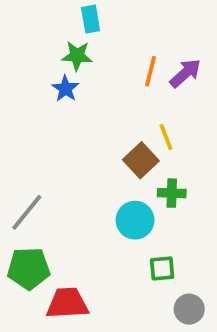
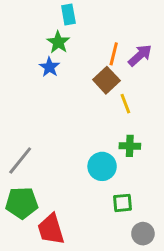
green star: (77, 56) -> (58, 42), turned 30
brown square: (141, 160) -> (106, 80), moved
red trapezoid: (67, 303) -> (51, 229), turned -104

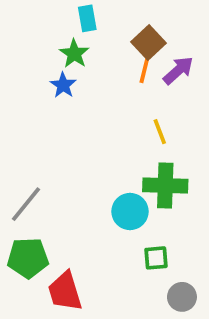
brown square: (106, 80) -> (149, 43), moved
green cross: (130, 146) -> (165, 185), size x1.6

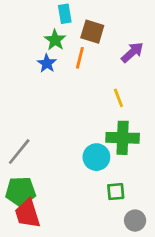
brown square: (149, 43) -> (92, 32), moved, turned -30
orange line: (145, 69) -> (80, 58), moved
red trapezoid: (65, 291) -> (27, 214), moved

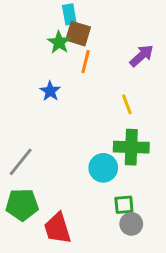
brown square: (92, 32) -> (78, 34), moved
blue star: (47, 63) -> (50, 91), moved
red trapezoid: (27, 214) -> (58, 228), moved
gray circle: (135, 221) -> (131, 224), moved

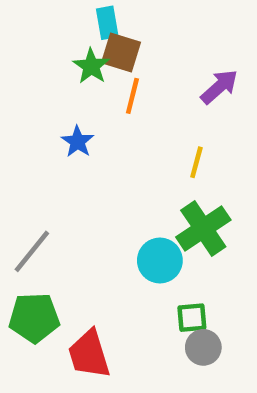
yellow line: (127, 104) -> (196, 162), turned 36
green cross: (131, 147) -> (203, 228), turned -36

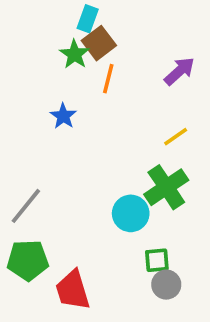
cyan rectangle: (107, 23) -> (88, 19), turned 30
brown square: (121, 53) -> (99, 43), turned 36
yellow line: (196, 162) -> (176, 137), moved, turned 40

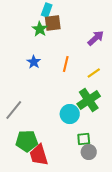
brown square: (99, 43) -> (53, 23), turned 30
orange line: (108, 79) -> (66, 64), moved
green pentagon: (28, 260) -> (27, 141), moved

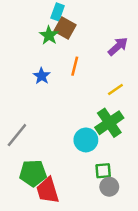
brown square: (53, 23) -> (65, 28), turned 36
orange line: (66, 64) -> (75, 66), moved

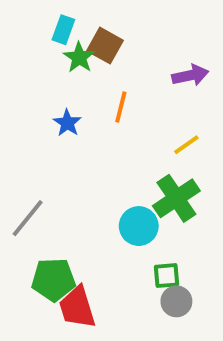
cyan rectangle: (58, 12) -> (63, 30), moved
purple arrow: (118, 46) -> (190, 75), turned 30

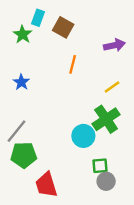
green star: (79, 57) -> (23, 34), moved
blue star: (67, 123) -> (21, 82), moved
green pentagon: (53, 280) -> (24, 155), moved

